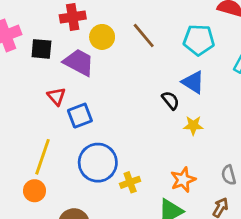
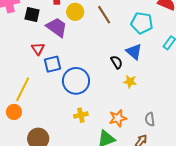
blue circle: (98, 163) -> (76, 81), moved

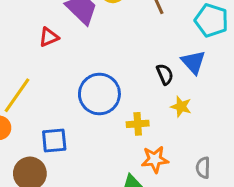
red triangle: (38, 49) -> (49, 37), turned 32
blue square: (53, 64) -> (54, 140), moved
yellow cross: (81, 115) -> (138, 124), moved

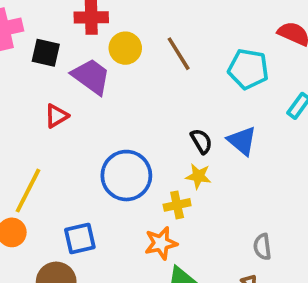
blue triangle: (193, 62) -> (242, 141), moved
yellow star: (181, 107) -> (198, 176), moved
orange star: (155, 159) -> (161, 243), moved

